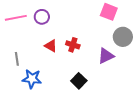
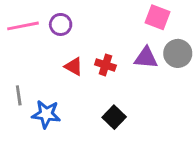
purple triangle: (106, 56) -> (146, 58), moved, turned 30
gray line: (17, 59) -> (19, 95), moved

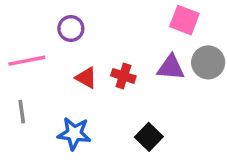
pink line: (23, 26) -> (27, 61), moved
blue star: (46, 114) -> (74, 134), moved
black square: (114, 117) -> (149, 137), moved

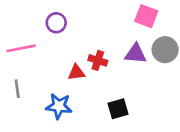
red triangle: (86, 78) -> (76, 73), moved, turned -36
black square: (149, 137) -> (118, 109), turned 30

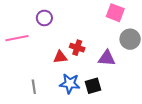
purple triangle: (135, 54) -> (107, 58), moved
gray line: (17, 89) -> (34, 87), moved
blue star: (59, 106) -> (70, 84), moved

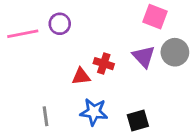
pink line: (17, 38) -> (23, 34), moved
purple triangle: (107, 58) -> (144, 56), moved, turned 42
black square: (93, 86) -> (138, 120), moved

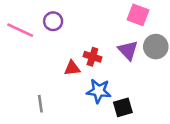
pink line: (23, 34) -> (20, 30), turned 36
blue star: (94, 112) -> (99, 91), moved

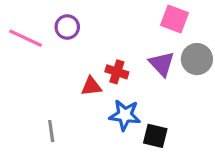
black square: (123, 107) -> (155, 136), turned 30

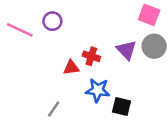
pink square: (174, 19) -> (149, 15), moved
gray line: (51, 131) -> (54, 109), moved, turned 42

